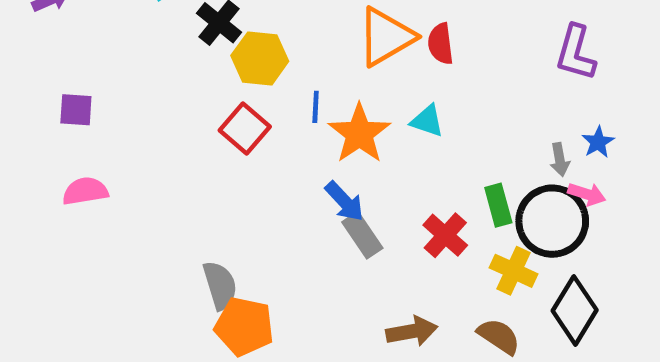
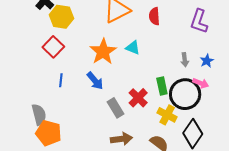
red semicircle: (441, 44) -> (154, 16), moved
blue line: (316, 107) -> (61, 80), moved
gray arrow: (560, 160) -> (185, 60), moved
gray rectangle: (362, 235) -> (116, 108), moved

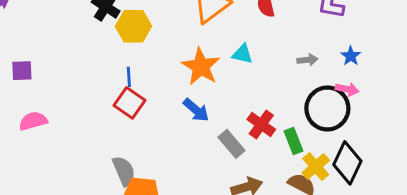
red square: (53, 47) -> (129, 103), moved
gray arrow: (185, 60) -> (308, 60), moved, turned -80
blue line: (61, 80) -> (129, 77), moved
green rectangle: (162, 86) -> (293, 141), moved
yellow cross: (167, 115) -> (316, 167), moved, turned 30

